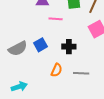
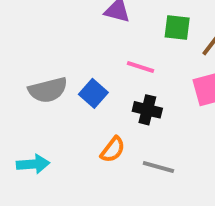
pink line: (56, 19) -> (140, 67), moved
blue square: (40, 45) -> (93, 93), turned -32

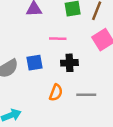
blue square: (93, 93) -> (35, 63), turned -35

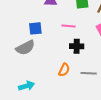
blue square: (35, 63) -> (35, 28), moved

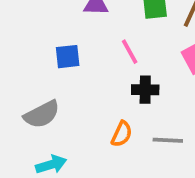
pink line: (68, 26) -> (130, 52), turned 56
gray semicircle: (25, 48) -> (42, 114), moved

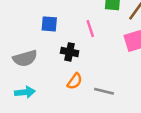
black cross: (145, 90) -> (70, 52), moved

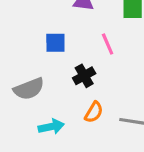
black cross: (70, 52) -> (84, 76), turned -36
cyan arrow: (25, 92) -> (51, 127), moved

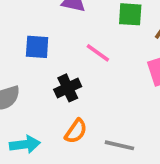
pink line: (108, 44) -> (98, 53), turned -35

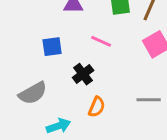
gray line: (119, 145) -> (149, 100), moved

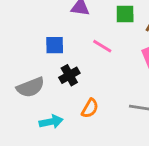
black cross: (83, 74) -> (69, 75), moved

